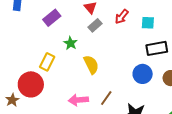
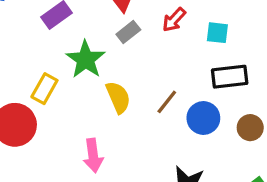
green star: (71, 43) -> (86, 59), size x1.6
brown line: (106, 98) -> (167, 102), moved
pink arrow: (78, 100) -> (93, 155), turned -96

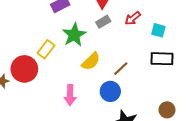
yellow semicircle: (118, 97) -> (91, 61), turned 60
blue circle: (203, 118) -> (110, 91), moved
brown circle: (250, 128) -> (167, 110), moved

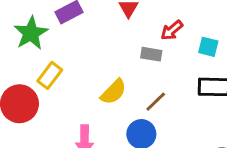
gray rectangle: (103, 22) -> (151, 54), moved, turned 40
green star: (74, 35) -> (31, 33), moved

